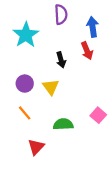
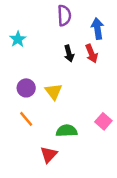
cyan star: (26, 35) -> (18, 39), moved, size x0.6
black arrow: (61, 60) -> (69, 53), moved
red triangle: (36, 147) -> (49, 155), moved

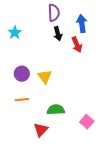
black arrow: (69, 53) -> (58, 34), moved
orange line: (26, 119) -> (22, 100), turned -56
pink square: (103, 121) -> (87, 122), moved

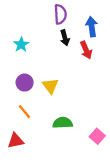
cyan star: (15, 33) -> (21, 44), moved
orange line: (22, 100) -> (25, 112), turned 56
red triangle: (41, 130) -> (16, 141), moved, turned 35

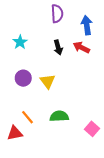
black arrow: (65, 38) -> (58, 47), moved
red arrow: (86, 50) -> (81, 47), turned 140
orange line: (25, 112) -> (27, 117), moved

